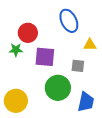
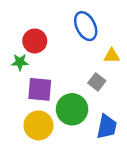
purple square: (45, 57) -> (40, 89), moved
gray square: (78, 66) -> (97, 82), turned 32
yellow circle: (16, 101) -> (38, 125), moved

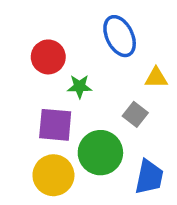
green star: (20, 62) -> (80, 87), moved

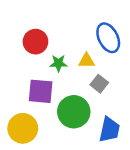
blue ellipse: (120, 36) -> (108, 38), moved
yellow triangle: (156, 78) -> (87, 61), moved
yellow circle: (53, 175) -> (23, 128), moved

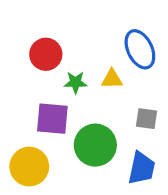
gray square: (99, 84) -> (147, 119), moved, turned -30

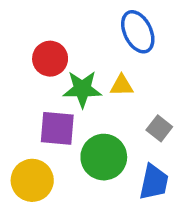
blue ellipse: (140, 49) -> (138, 32), moved
green star: (76, 82) -> (82, 89), size x1.5
gray square: (147, 119) -> (159, 128), turned 30

